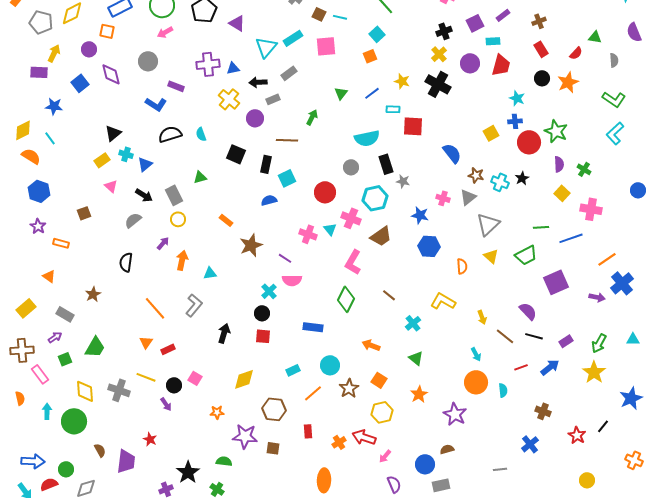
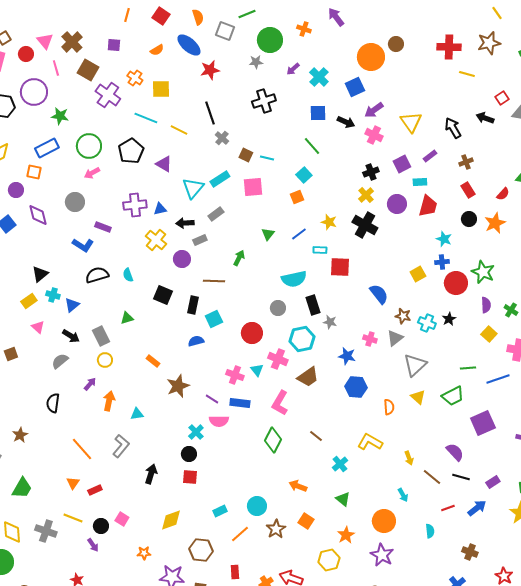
blue rectangle: (313, 327) -> (240, 403), moved
orange circle: (476, 382) -> (384, 521), moved
yellow hexagon: (382, 412) -> (329, 560), moved

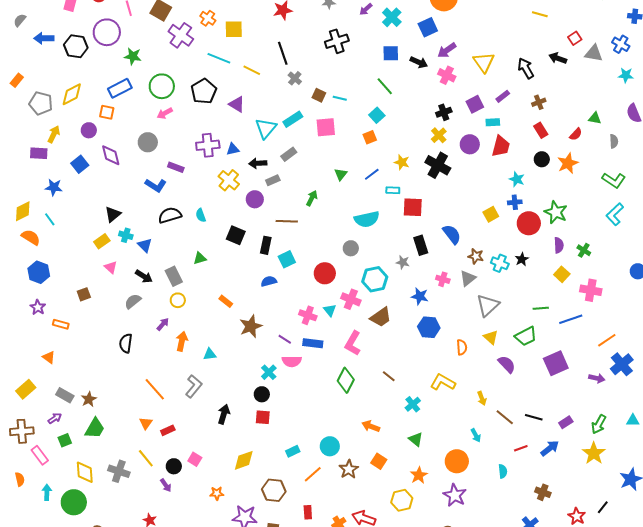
blue triangle: (72, 305) -> (145, 245), turned -35
black rectangle: (313, 305) -> (421, 245), moved
brown star: (20, 435) -> (89, 399), moved
purple semicircle: (455, 452) -> (507, 364), moved
yellow line: (73, 518) -> (146, 458), turned 30

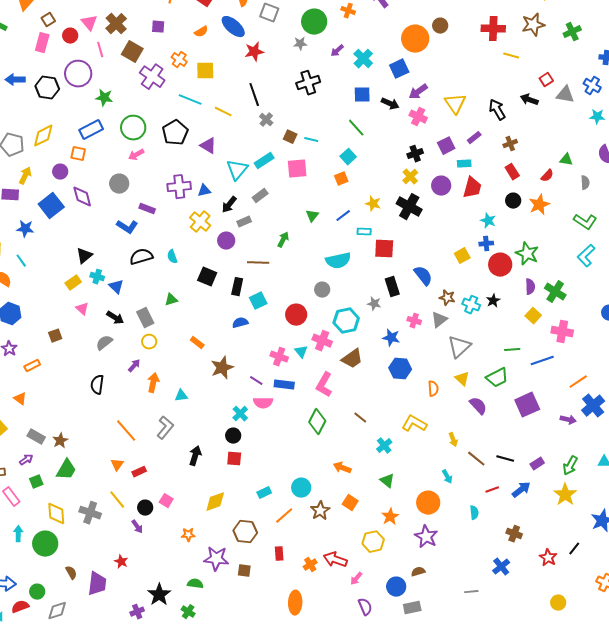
black arrow: (258, 163) -> (229, 205), turned -48
blue square: (80, 164) -> (51, 206), size x1.4
green cross: (584, 250) -> (555, 292), size x1.5
orange rectangle: (61, 324) -> (32, 366), turned -42

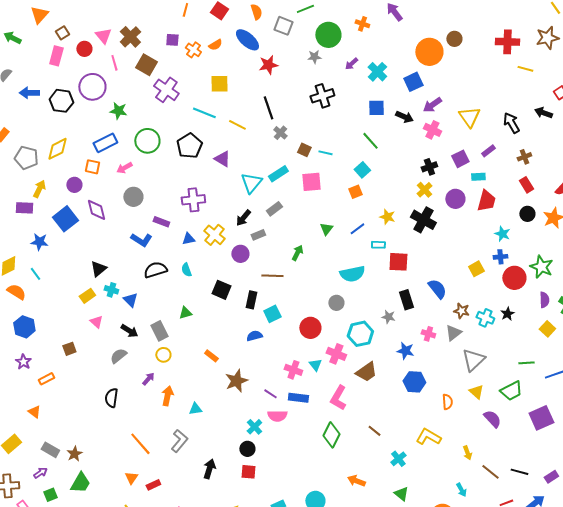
orange cross: (179, 60) -> (193, 50), moved
pink arrow: (136, 155) -> (124, 168), moved
blue triangle: (204, 191) -> (188, 239), moved

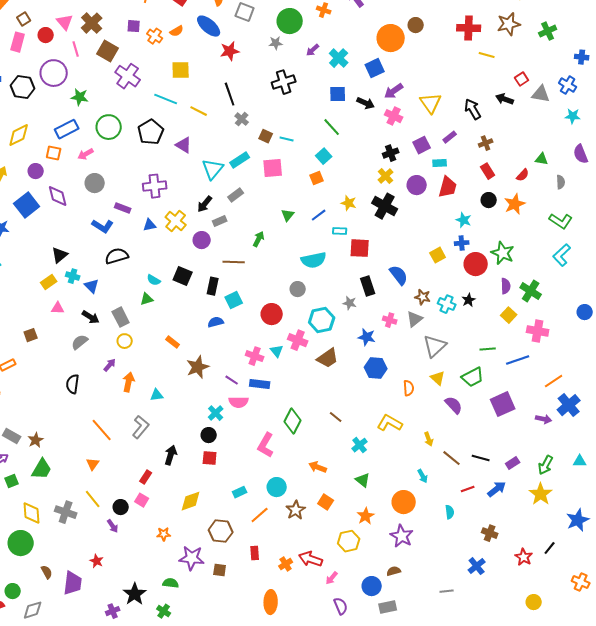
cyan semicircle: (186, 270) -> (154, 280), moved, turned -40
pink triangle: (96, 322) -> (58, 308), turned -40
pink L-shape: (338, 398) -> (266, 445), moved
red rectangle: (153, 485) -> (146, 477), moved, turned -32

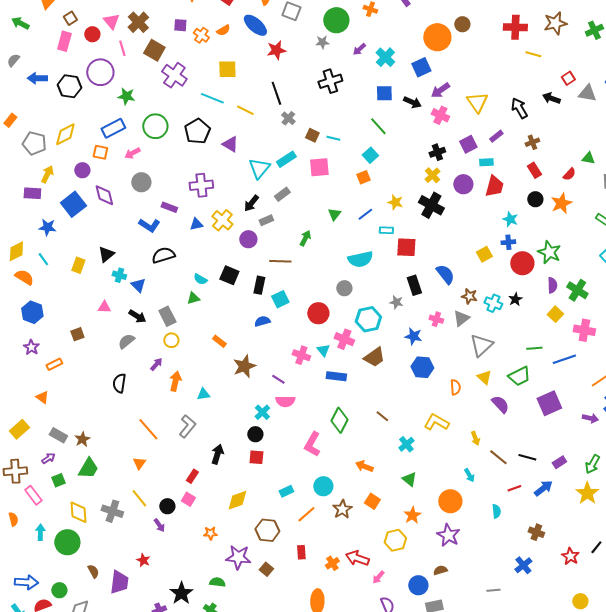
yellow rectangle: (49, 282) -> (78, 265), moved, turned -35
blue rectangle: (260, 384) -> (336, 376), moved
brown square: (220, 570) -> (266, 569), turned 32

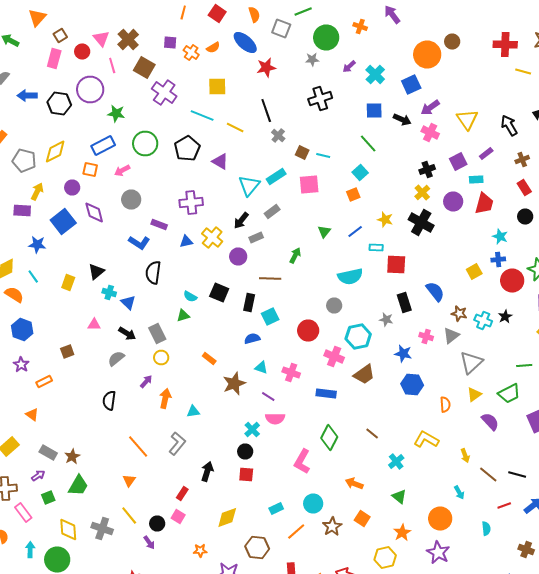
black semicircle: (163, 255) -> (153, 272), turned -65
cyan triangle: (323, 350) -> (261, 368), moved, turned -32
yellow triangle: (484, 377) -> (474, 394), turned 42

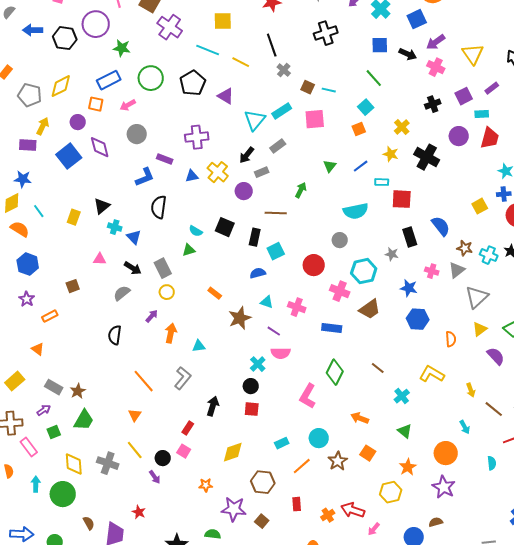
yellow cross: (422, 192) -> (402, 127), moved
blue L-shape: (139, 242) -> (145, 177), turned -55
blue star: (37, 244) -> (23, 179), moved

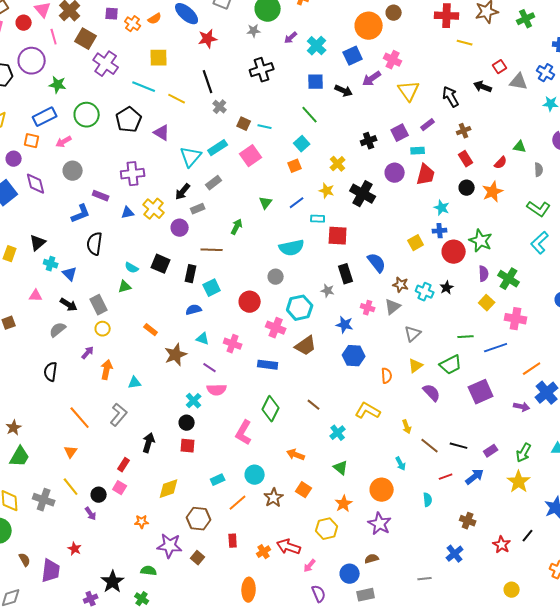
pink cross: (436, 67) -> (393, 60), moved
pink square: (315, 119) -> (251, 156), turned -30
gray triangle: (477, 297) -> (413, 334), size x0.7

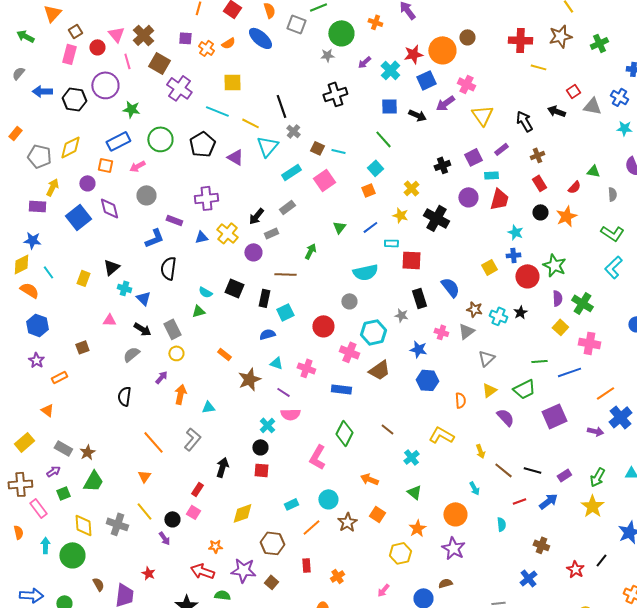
red star: (208, 39) -> (413, 54), moved
cyan triangle: (191, 157) -> (267, 146), moved
red arrow: (289, 547) -> (202, 571), moved

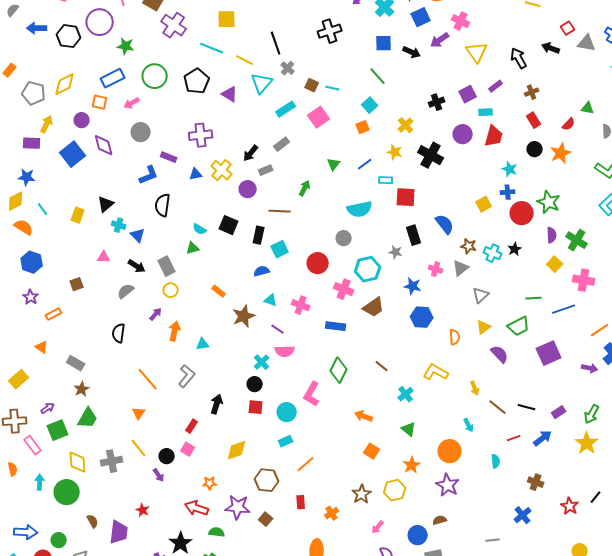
gray rectangle: (63, 448) -> (76, 363), moved
green square: (63, 493) -> (58, 430), size x1.5
cyan circle: (328, 499) -> (287, 412), moved
brown star: (347, 522) -> (362, 494), moved
gray cross: (117, 524) -> (112, 461), turned -30

